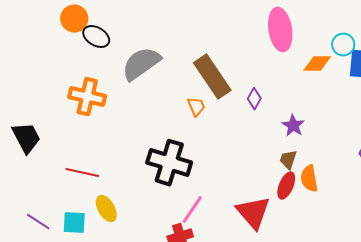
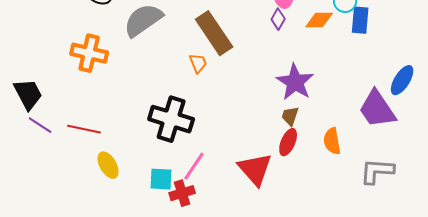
purple diamond: (254, 99) -> (278, 19), moved
purple star: (293, 126) -> (295, 82), size x1.6
orange semicircle: (309, 179) -> (332, 141), moved
purple line: (38, 222) -> (40, 125), moved
cyan square: (74, 223) -> (161, 179), moved

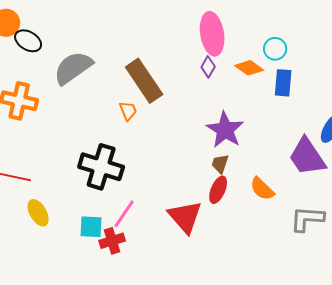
orange diamond: (319, 20) -> (249, 68), turned 36
blue rectangle: (360, 20) -> (283, 83), moved
orange semicircle: (332, 141) -> (262, 189), turned -36

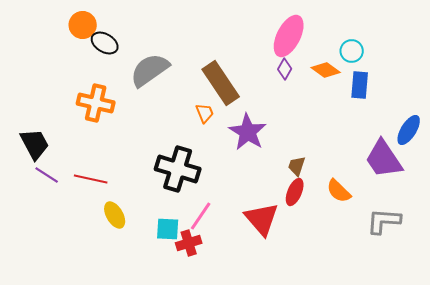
pink ellipse: (212, 34) -> (289, 36), turned 36
purple star: (225, 130) -> (248, 132), moved

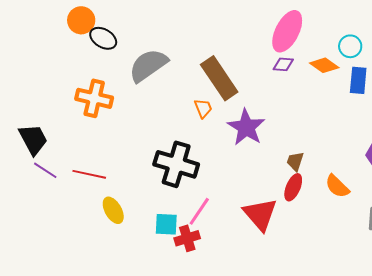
purple diamond: (285, 69) -> (283, 64), turned 65

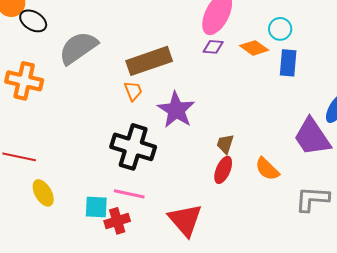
brown rectangle: (219, 78) -> (149, 61), turned -75
black cross: (176, 164) -> (133, 147), moved
pink line: (199, 211) -> (129, 194), turned 68
red triangle: (260, 214) -> (185, 220), moved

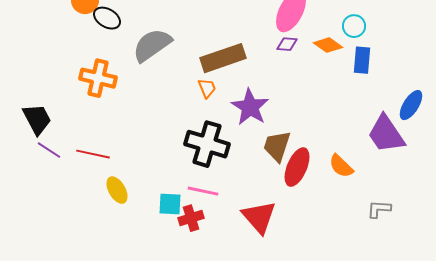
brown trapezoid: (225, 144) -> (277, 146), moved, size x1.6
red ellipse: (223, 170) -> (297, 167), size x1.4
gray L-shape: (312, 199) -> (379, 209), moved, size x0.7

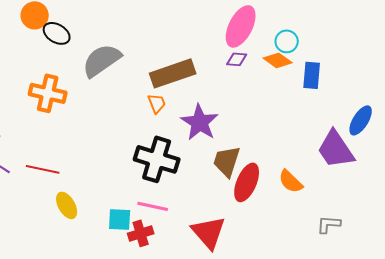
cyan circle: (354, 26) -> (287, 41), moved

